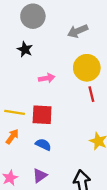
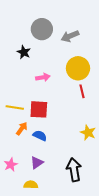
gray circle: (33, 16) -> (42, 29), moved
orange arrow: (12, 137) -> (22, 129), moved

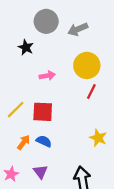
red line: (82, 91) -> (91, 91), turned 40
yellow line: (15, 107) -> (16, 110), turned -54
orange arrow: (22, 129) -> (24, 142), moved
purple triangle: (37, 163) -> (40, 172), turned -32

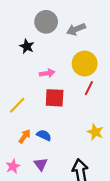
red square: (43, 112) -> (55, 98), moved

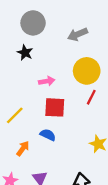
gray circle: (46, 22) -> (33, 23), moved
blue semicircle: (44, 135) -> (48, 135), moved

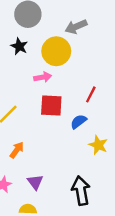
yellow circle: (87, 71) -> (56, 51), moved
blue semicircle: (48, 135) -> (78, 122), moved, turned -63

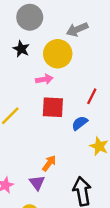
orange arrow: (17, 150) -> (49, 163), moved

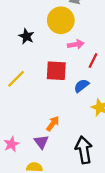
black star: (21, 49) -> (26, 36), moved
pink arrow: (44, 79) -> (76, 44), moved

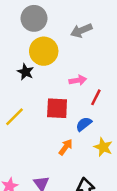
yellow circle: (61, 20) -> (44, 51), moved
orange arrow: (53, 124) -> (66, 147), moved

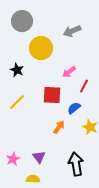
gray circle: (34, 18) -> (22, 21), moved
black star: (25, 72) -> (17, 70), moved
pink arrow: (78, 80) -> (69, 72), turned 152

